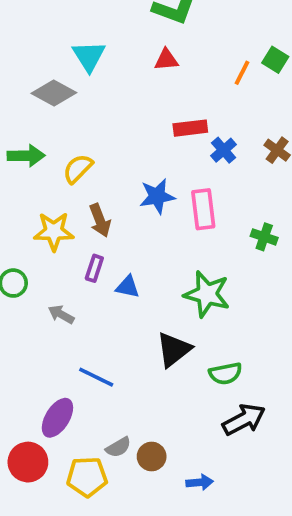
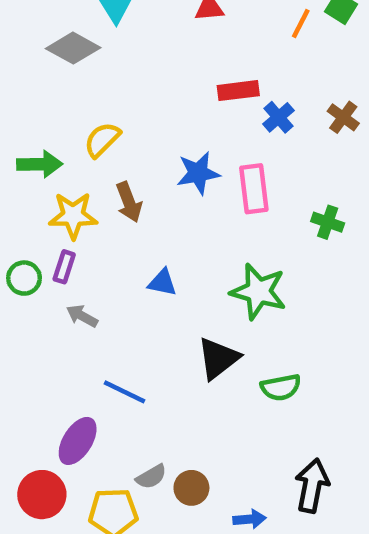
green arrow: (26, 156) -> (40, 164), moved
purple rectangle: (94, 268) -> (64, 267), moved
black arrow: (244, 420) -> (312, 486), moved, turned -51

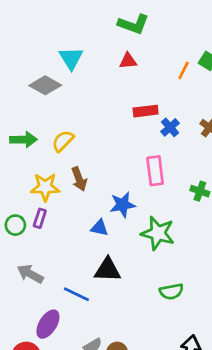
green arrow: (40, 164) -> (23, 140), moved
blue star: (198, 173) -> (123, 205), moved
gray arrow: (82, 316) -> (30, 274), moved, size x1.4
black triangle: (218, 358) -> (108, 270), moved, turned 40

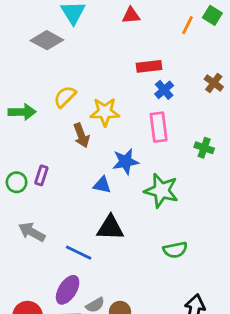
blue cross: (170, 127) -> (164, 90), moved
green arrow: (23, 140) -> (22, 112), moved
yellow star: (45, 187) -> (105, 112), moved
purple ellipse: (48, 324) -> (68, 290), moved

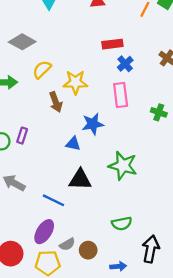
gray diamond: (47, 40) -> (22, 42), moved
green star: (161, 191) -> (123, 166), moved
green semicircle: (175, 250) -> (122, 224), moved

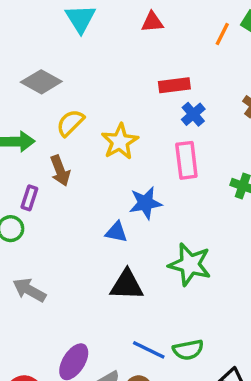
yellow star: (75, 82) -> (120, 142), turned -30
brown arrow: (56, 102) -> (60, 171), moved
purple rectangle: (22, 136) -> (29, 198), moved
blue line: (53, 200) -> (149, 350), moved

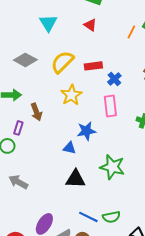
red triangle: (152, 22) -> (90, 25), turned 40
red rectangle: (174, 85) -> (93, 66), moved
yellow semicircle: (70, 123) -> (62, 62), moved, size x1.4

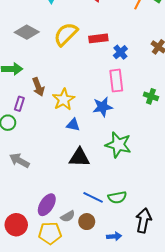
yellow star: (71, 95) -> (64, 99), moved
blue star: (86, 131) -> (103, 107), moved

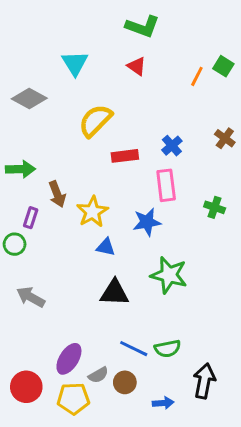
gray diamond: (27, 32) -> (29, 99), moved
red rectangle: (98, 38) -> (125, 156), moved

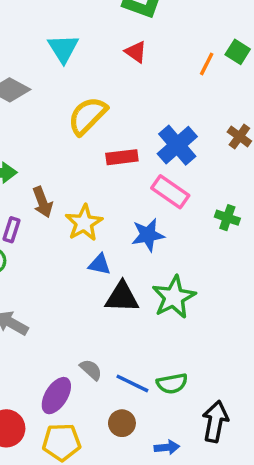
blue cross: (172, 146) -> (177, 145), size x1.6
pink rectangle: (166, 185) -> (170, 192), turned -48
green star: (169, 275) -> (174, 297), turned 30
black triangle: (115, 293) -> (122, 297), moved
gray semicircle: (98, 375) -> (91, 370), moved, turned -108

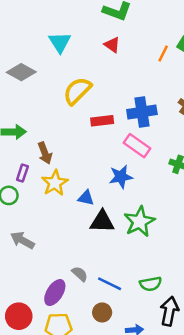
blue cross: (177, 145) -> (142, 112), turned 32
yellow star: (84, 223) -> (55, 183), moved
green semicircle: (172, 383) -> (151, 284), moved

